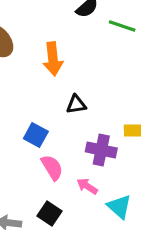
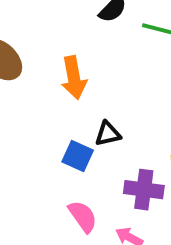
blue square: (36, 135) -> (78, 156), moved

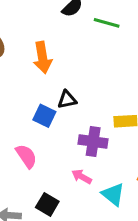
pink semicircle: (83, 216) -> (26, 156), moved

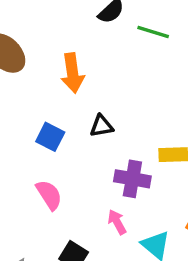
blue square: (44, 116) -> (50, 137), moved
pink arrow: (82, 177) -> (117, 222), turned 30

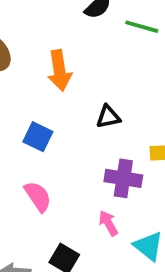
black triangle: (102, 126) -> (108, 117), moved

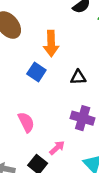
blue square: (38, 137) -> (36, 72), moved
pink arrow: (108, 223) -> (57, 148), moved, turned 70

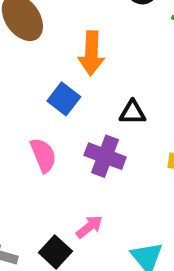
purple cross: (83, 118) -> (105, 156), moved
pink semicircle: (26, 122) -> (43, 155), moved

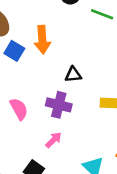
blue square: (64, 99) -> (14, 51), moved
pink arrow: (89, 227) -> (54, 140), moved

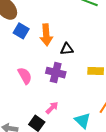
orange arrow: (42, 40) -> (46, 35), moved
pink arrow: (54, 140) -> (52, 108), moved

